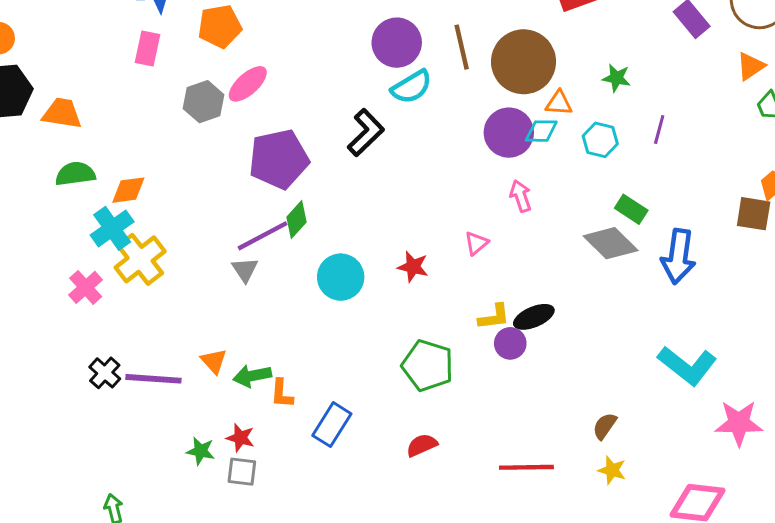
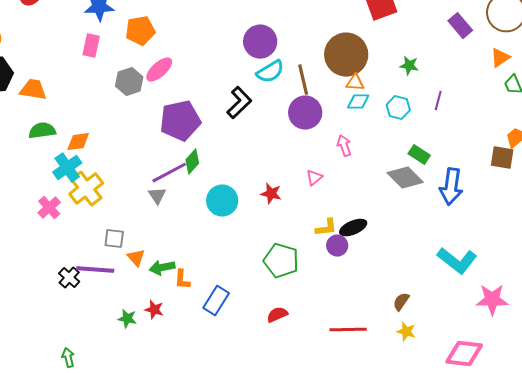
brown line: (462, 47) -> (303, 80), moved
orange triangle: (559, 103) -> (355, 83), moved
purple circle: (509, 133) -> (305, 113), moved
black cross: (105, 373) -> (69, 278), moved
gray square: (242, 472) -> (114, 239), moved

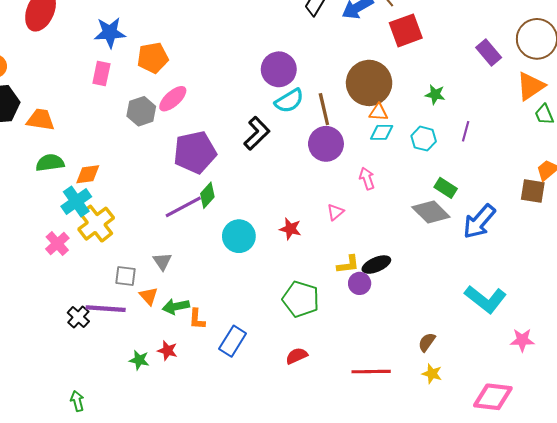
orange triangle: (500, 58) -> (531, 86), size x1.4
blue arrow: (451, 187) -> (479, 221), turned 33
gray triangle: (157, 196) -> (162, 261), moved
pink star: (492, 300) -> (522, 340), size x0.7

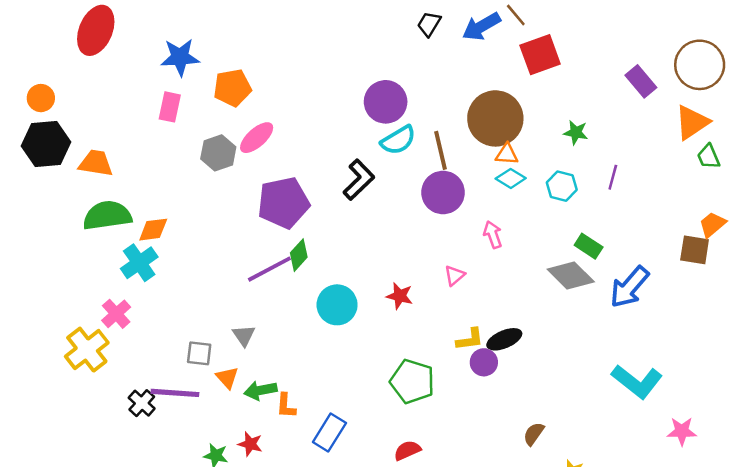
cyan diamond: (382, 132) -> (511, 178), turned 30
green semicircle: (50, 163) -> (107, 215), size x1.4
yellow cross: (96, 224) -> (87, 350), moved
brown semicircle: (427, 342) -> (534, 434), moved

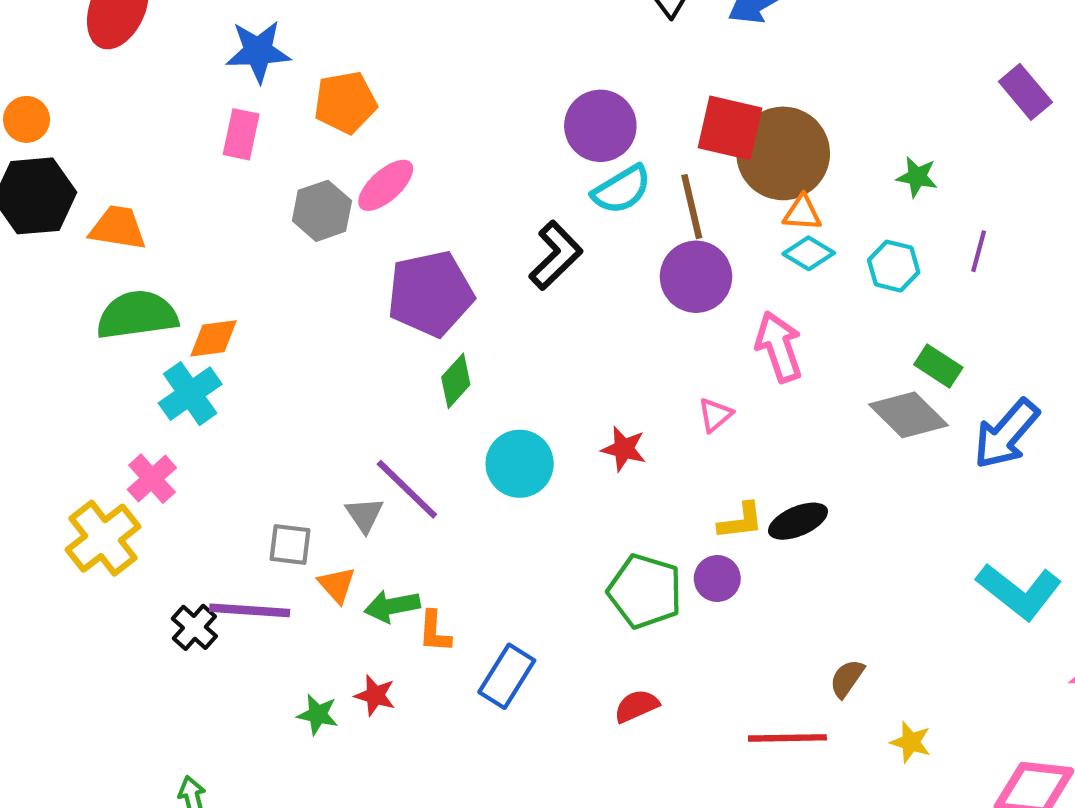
red square: (540, 55) -> (730, 128), moved, turned 33
pink arrow: (493, 235) -> (779, 347), size x1.5
purple line: (269, 269) -> (407, 489), moved, turned 72
purple circle: (484, 362) -> (717, 579), moved

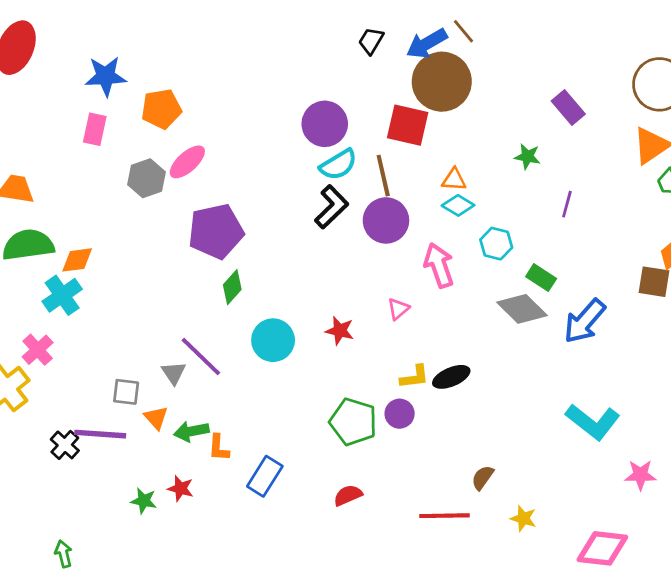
purple rectangle: (1025, 92) -> (568, 107), moved
brown circle: (783, 153) -> (442, 82), moved
black L-shape: (556, 255) -> (332, 207), moved
cyan hexagon: (894, 266) -> (496, 244), moved

